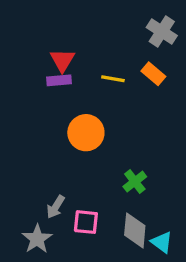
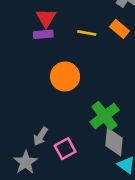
green cross: (135, 182) -> (104, 116), size x1.5
pink square: (86, 222) -> (65, 149), turned -35
gray diamond: (135, 230) -> (114, 142), moved

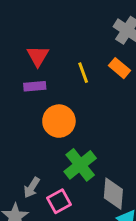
yellow line: (87, 33) -> (83, 73), turned 60
purple rectangle: (43, 34) -> (35, 86), moved
green cross: (104, 116) -> (80, 165), moved

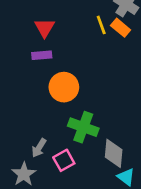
orange rectangle: (119, 68) -> (121, 28), moved
yellow line: (83, 73) -> (101, 25), moved
green cross: (80, 165) -> (83, 127), turned -32

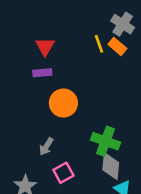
green cross: (83, 127) -> (106, 141), moved
gray arrow: (39, 148) -> (46, 146), moved

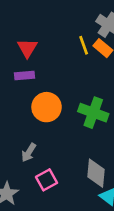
green cross: (106, 141) -> (93, 113), moved

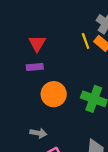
gray arrow: (29, 152) -> (38, 133), turned -112

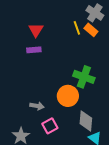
orange circle: (54, 94) -> (68, 96), moved

